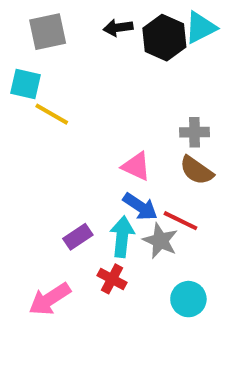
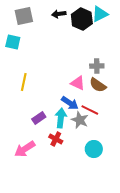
yellow line: (52, 114) -> (24, 82), moved, turned 72
pink triangle: (136, 166) -> (78, 83), moved

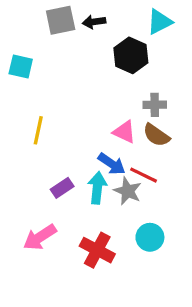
gray square: (24, 16) -> (61, 20), moved
black hexagon: (82, 19) -> (131, 55), moved
red cross: (56, 139) -> (97, 250), moved, size x1.5

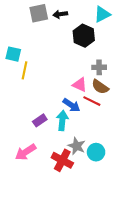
cyan square: (21, 67) -> (13, 54), moved
yellow line: (38, 130) -> (25, 70), moved
red line: (144, 175) -> (92, 101), moved
gray star: (128, 191) -> (77, 146), moved

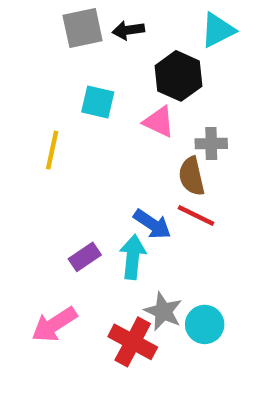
cyan square: (13, 54) -> (98, 102), moved
pink triangle: (80, 85) -> (159, 122), moved
brown semicircle: (100, 87) -> (192, 176), moved, turned 42

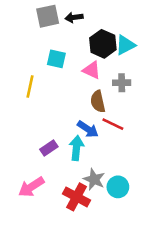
cyan triangle: (218, 30) -> (125, 45), moved
brown semicircle: (192, 176) -> (98, 102), moved

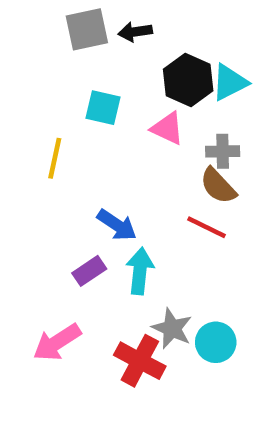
brown semicircle: (98, 102) -> (218, 186), moved, turned -30
blue arrow: (88, 129) -> (117, 225), moved

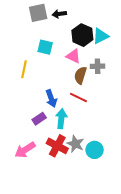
brown semicircle: (218, 186) -> (80, 75), moved, turned 60
blue arrow: (117, 225) -> (51, 99), turned 36
red line: (207, 227) -> (78, 98), moved
red cross: (140, 361) -> (57, 146), moved

